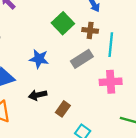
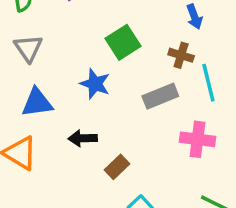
green square: (63, 23) -> (123, 42), moved
cyan line: (111, 45) -> (208, 83), turned -30

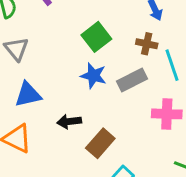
blue star: (95, 84) -> (94, 76), moved
brown rectangle: (117, 167) -> (100, 143), size x1.4

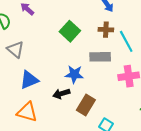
blue star: (94, 76) -> (74, 74), moved
gray rectangle: (132, 80) -> (100, 57), turned 36

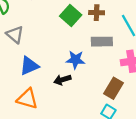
brown cross: (106, 30) -> (97, 13), moved
brown rectangle: (86, 105) -> (113, 88), moved

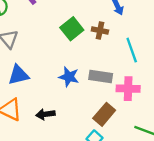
gray rectangle: (102, 42) -> (101, 76), moved
black arrow: (62, 80) -> (45, 114), moved

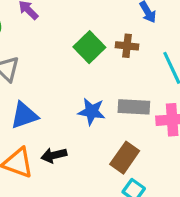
black arrow: (45, 114) -> (54, 155), moved
brown rectangle: (104, 114) -> (125, 158), moved

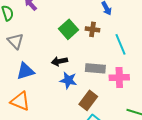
blue star: (92, 112) -> (68, 80), moved
black arrow: (54, 155) -> (59, 61), moved

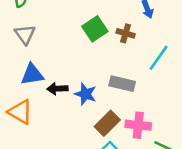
cyan line: (120, 44) -> (159, 58), turned 50
black arrow: (59, 61) -> (58, 89), moved
pink cross: (119, 77) -> (138, 125), moved

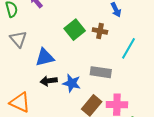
blue triangle: (32, 75) -> (45, 57), moved

